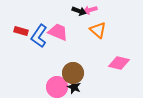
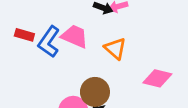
orange triangle: (98, 30) -> (115, 49), moved

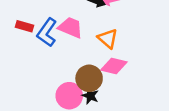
pink diamond: (157, 78) -> (114, 66), moved

